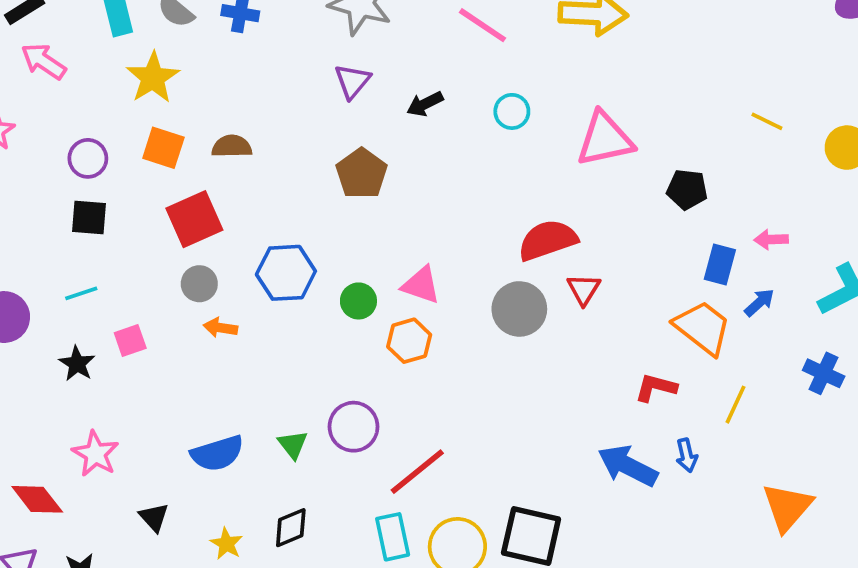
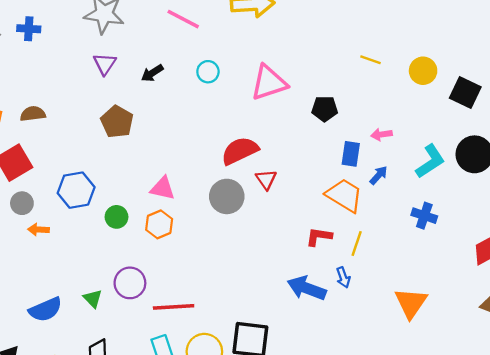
green circle: (358, 301) -> (117, 217), moved
yellow line: (735, 405) -> (357, 244), moved
red line: (417, 472) -> (174, 307), turned 42

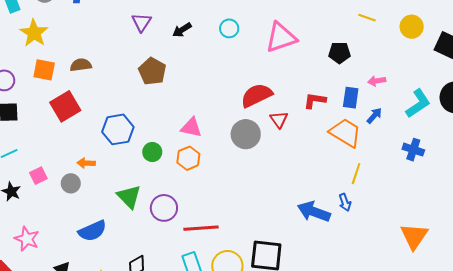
black pentagon: (325, 109) -> (340, 53), moved
gray circle: (22, 203) -> (71, 183), moved
red L-shape: (319, 237) -> (315, 100), moved
green triangle: (93, 299) -> (129, 197), moved, size x1.5
orange triangle: (411, 303) -> (414, 236), moved

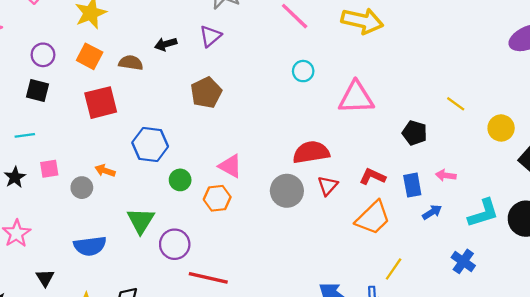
black arrow: (182, 30) -> (166, 44), moved
blue rectangle: (351, 98) -> (412, 185), turned -35
orange trapezoid: (345, 133) -> (373, 218), moved, turned 88

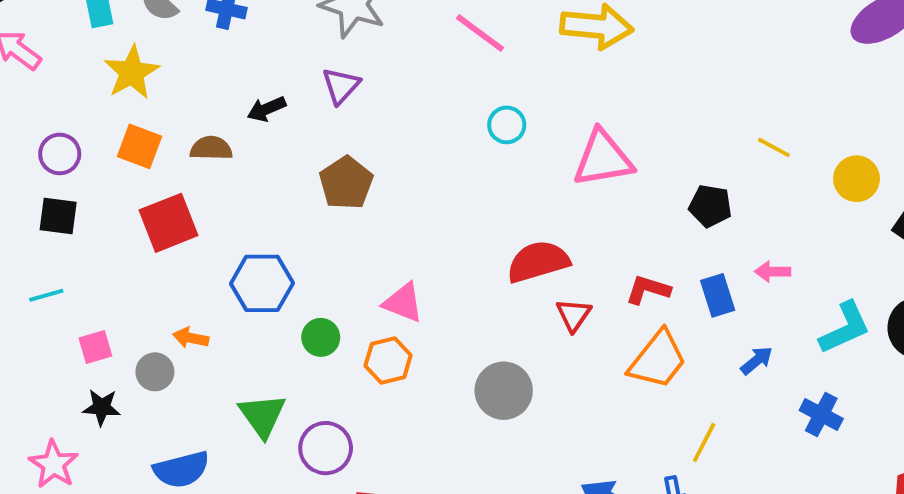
black star: (15, 177) -> (102, 407), moved, turned -30
gray circle: (287, 191) -> (504, 391), moved
blue arrow: (432, 212) -> (757, 360), moved

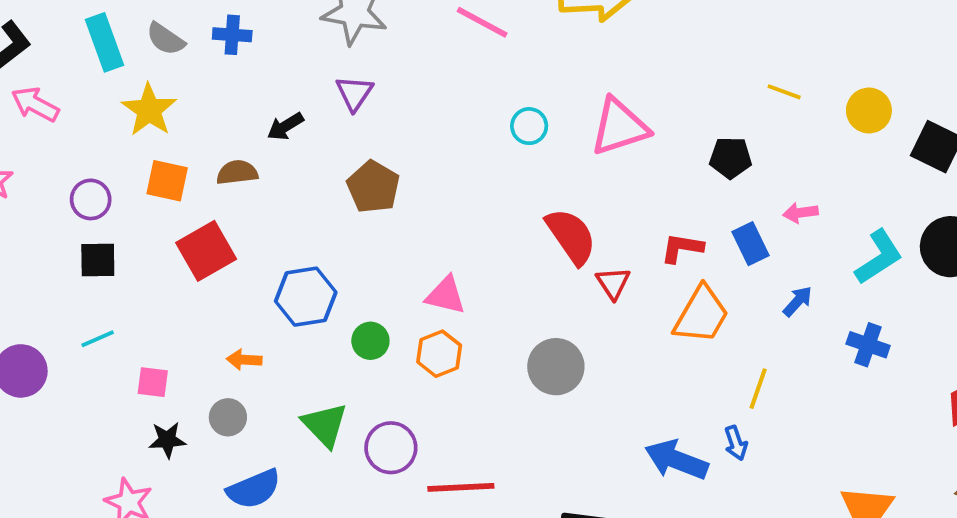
cyan circle: (507, 125) -> (529, 126), moved
red semicircle: (538, 262) -> (571, 236), turned 80
pink square: (95, 347) -> (153, 382), turned 32
gray circle: (155, 372) -> (228, 417), moved

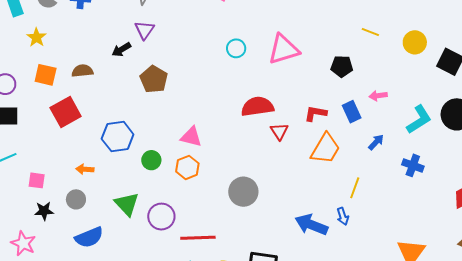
yellow star: (149, 110) -> (37, 37), size x0.7
black arrow: (285, 126) -> (121, 50), moved
red semicircle: (571, 236) -> (257, 107), turned -64
gray circle: (556, 367) -> (243, 192), moved

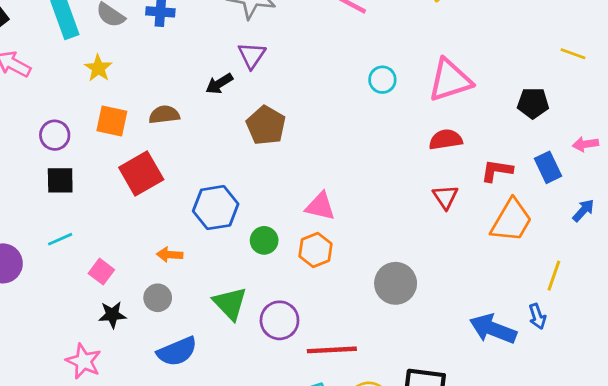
red semicircle: (257, 107) -> (446, 139), moved, size x0.7
pink square: (37, 180) -> (101, 272), turned 30

